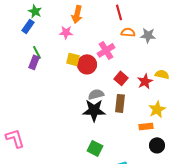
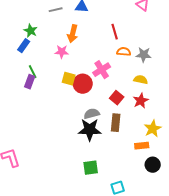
yellow semicircle: (162, 74) -> (141, 80), moved
green square: (95, 148) -> (91, 168), turned -35

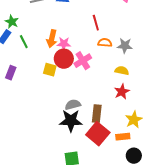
orange arrow: (73, 34) -> (52, 39), moved
pink star: (62, 52) -> (64, 44), moved
green line: (33, 72) -> (24, 42), moved
red circle: (83, 84) -> (64, 59), moved
red square: (117, 98) -> (98, 134), moved, size x1.6

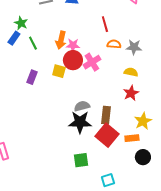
purple rectangle: (11, 73) -> (32, 77), moved

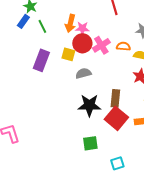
orange semicircle: (114, 44) -> (123, 46), moved
purple rectangle: (32, 77) -> (41, 60), size x1.5
gray semicircle: (82, 106) -> (83, 73), moved

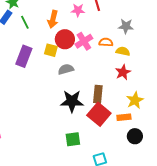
pink star: (82, 28) -> (78, 10), moved

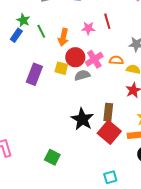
green line: (25, 22) -> (41, 31), moved
gray semicircle: (66, 69) -> (82, 75), moved
black star: (72, 101) -> (82, 119), turned 30
green square: (73, 139) -> (52, 157), moved, turned 35

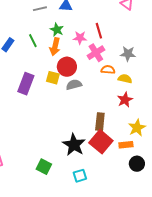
green star: (23, 20) -> (57, 30), moved
pink cross: (94, 59) -> (96, 53), moved
black star: (82, 119) -> (74, 145), moved
cyan square: (110, 177) -> (80, 176), moved

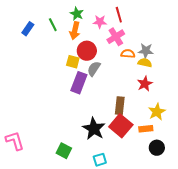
gray star: (128, 54) -> (146, 51), moved
purple rectangle: (26, 84) -> (79, 83), moved
gray semicircle: (74, 85) -> (94, 69), turned -42

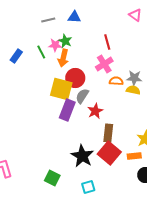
pink star: (100, 22) -> (55, 45), moved
yellow square: (73, 62) -> (61, 89), size x1.6
red star: (145, 84) -> (95, 111), moved

